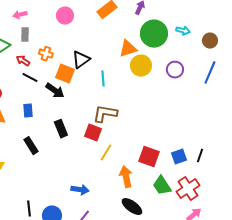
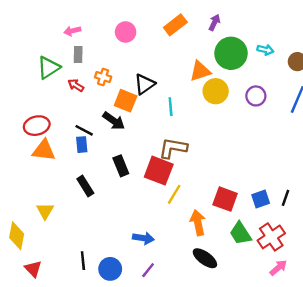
black line: (30, 78) -> (84, 130), moved
red square: (93, 133) -> (159, 171), size x1.4

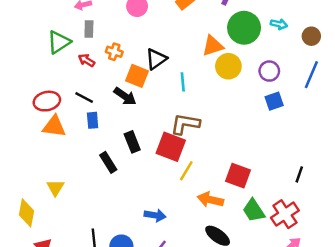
black line: (84, 130) -> (84, 97), moved
black rectangle: (85, 186) -> (108, 162), moved
blue square: (261, 199) -> (274, 101), moved
orange arrow: (198, 223) -> (210, 200), turned -65

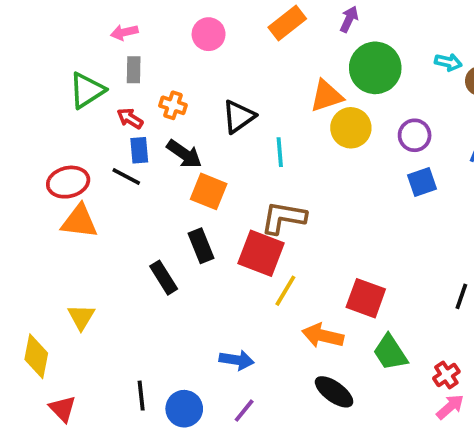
cyan arrow: (279, 24) -> (448, 62), moved
orange square: (137, 76) -> (209, 191), moved
black arrow: (125, 96) -> (184, 154), moved
blue rectangle: (93, 120) -> (139, 150), moved
red cross: (285, 214) -> (446, 375), moved, size x0.6

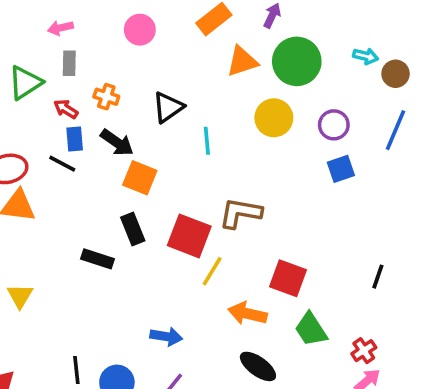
orange triangle: (327, 96) -> (242, 61), moved
brown L-shape: (283, 218) -> (240, 213), moved
black rectangle: (164, 278) -> (98, 259), turned -40

